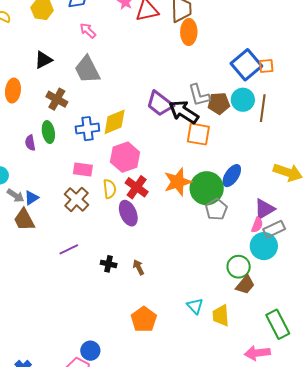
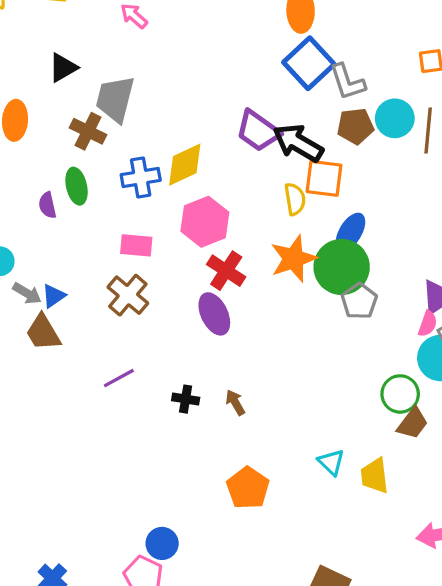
blue square: (246, 65) -> (309, 63), moved
gray trapezoid: (87, 70) -> (115, 99), moved, turned 44
gray L-shape: (199, 95) -> (347, 82), moved
blue ellipse: (232, 176) -> (350, 232), moved
yellow semicircle: (110, 189) -> (295, 199), moved

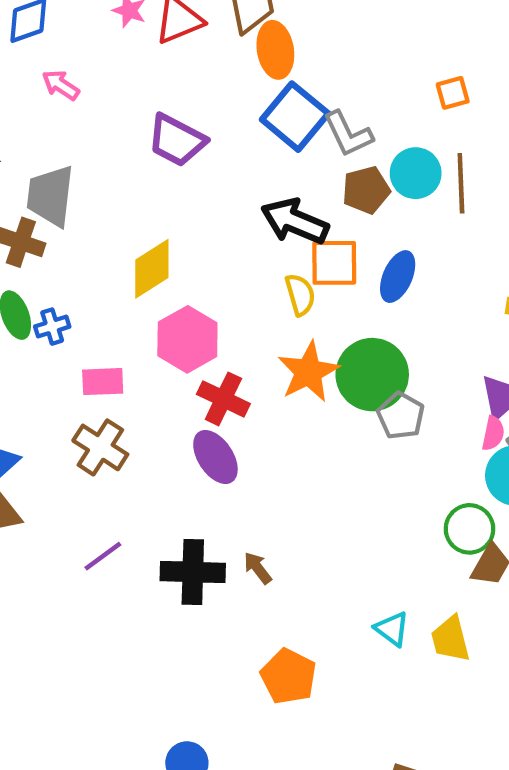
purple trapezoid: (258, 131) -> (177, 140), moved
blue cross: (141, 178) -> (52, 327), moved, size x0.7
blue ellipse: (350, 232) -> (398, 277), moved
black cross: (186, 399) -> (193, 572), size x1.8

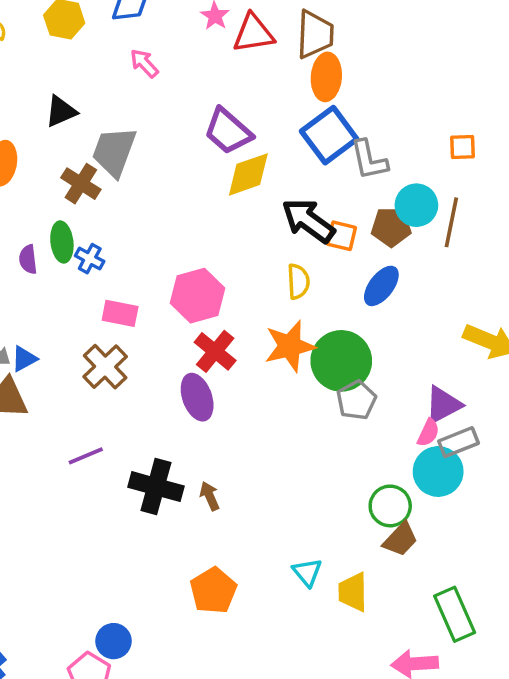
brown pentagon: (366, 190) -> (391, 227), moved
orange square: (334, 263) -> (342, 236), moved, size x0.7
yellow diamond: (152, 269) -> (248, 174), moved
blue cross: (52, 327) -> (90, 259), turned 32

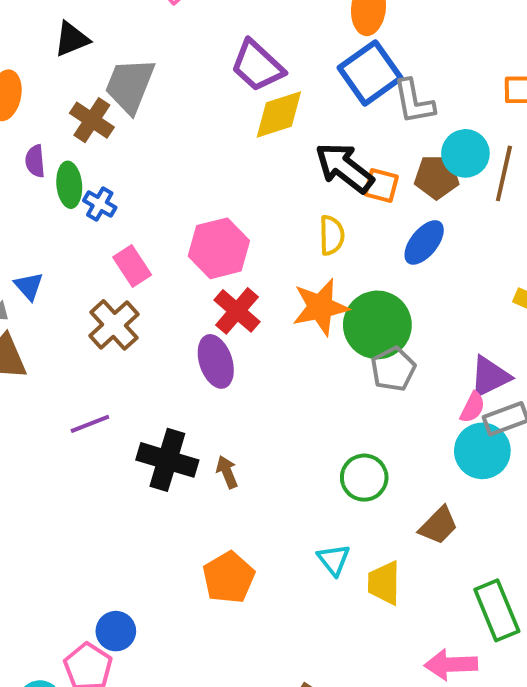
purple semicircle: (28, 259) -> (35, 161), moved
pink rectangle: (120, 313) -> (132, 266), turned 44
blue triangle: (24, 359) -> (29, 286), moved, turned -44
green circle: (390, 506) -> (364, 478), moved

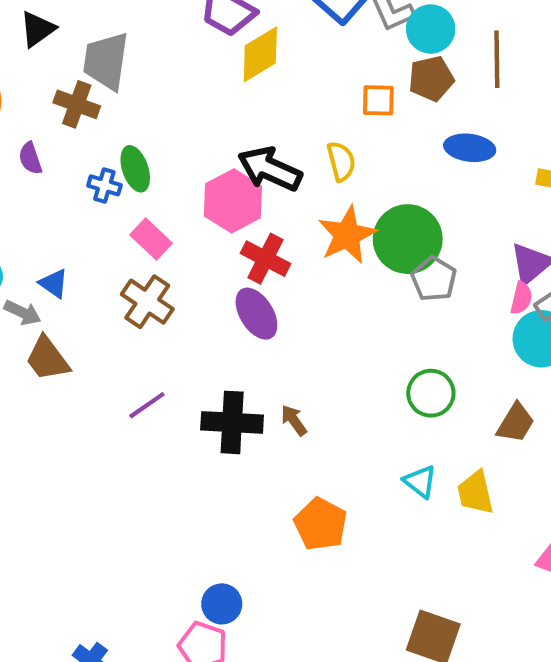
cyan circle: (465, 153) -> (431, 29), moved
black arrow: (344, 168) -> (270, 169), moved
green ellipse: (69, 185) -> (135, 169), moved
blue ellipse: (424, 242) -> (470, 148), moved, turned 72

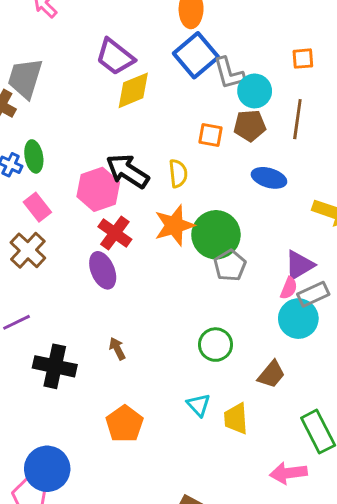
black cross: (232, 422) -> (55, 366), moved
blue circle: (222, 604) -> (47, 469), size x1.6

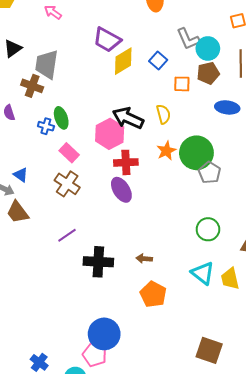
blue square: (196, 55) -> (158, 60), moved, size x0.6
orange star: (174, 225) -> (166, 151), size x0.7
red cross: (115, 233) -> (126, 162), turned -30
brown arrow: (117, 349) -> (144, 259), moved, turned -49
cyan triangle: (199, 405) -> (203, 273), size x1.4

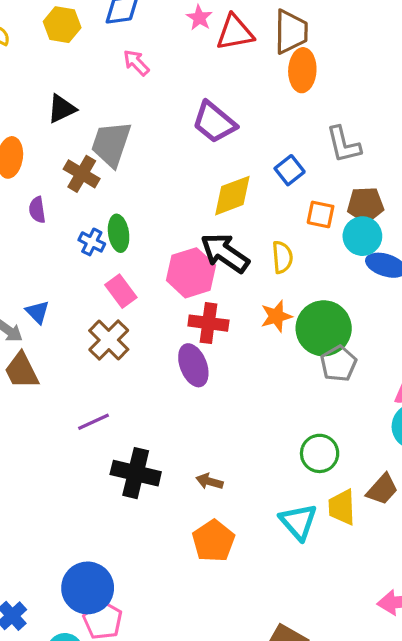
cyan circle: (208, 48) -> (362, 236), moved
yellow diamond: (123, 61) -> (232, 196), moved
yellow trapezoid: (230, 279) -> (342, 507), moved
blue circle: (104, 334) -> (88, 588), moved

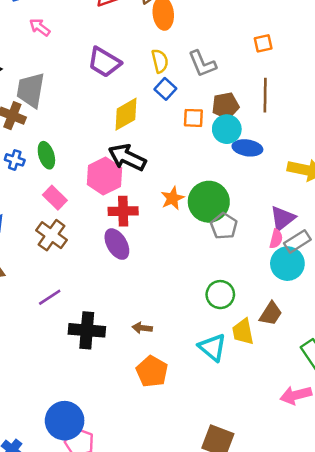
blue cross: (92, 242) -> (15, 160), moved
yellow semicircle: (282, 257) -> (160, 61), moved

